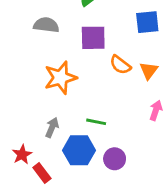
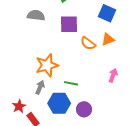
blue square: (147, 22) -> (107, 13), turned 30
orange triangle: (149, 71) -> (108, 39), moved, turned 32
orange star: (60, 78) -> (47, 65), moved

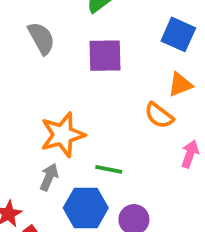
gray semicircle: (36, 15) -> (41, 38), turned 54
orange semicircle: (88, 43) -> (159, 115), moved

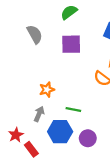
orange star: (63, 135) -> (47, 90), size x0.6

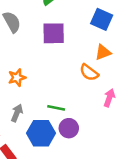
orange star: (47, 90) -> (17, 78), moved
purple circle: (88, 138) -> (69, 128), moved

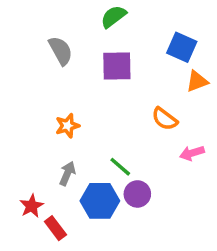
orange triangle: (103, 52) -> (197, 81), moved
pink arrow: (109, 98) -> (192, 153), turned -126
green line: (56, 108) -> (120, 167), turned 30

